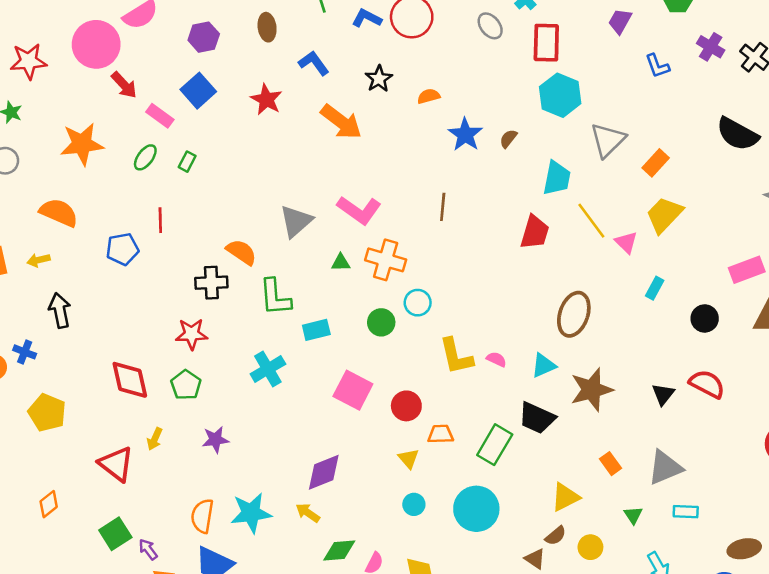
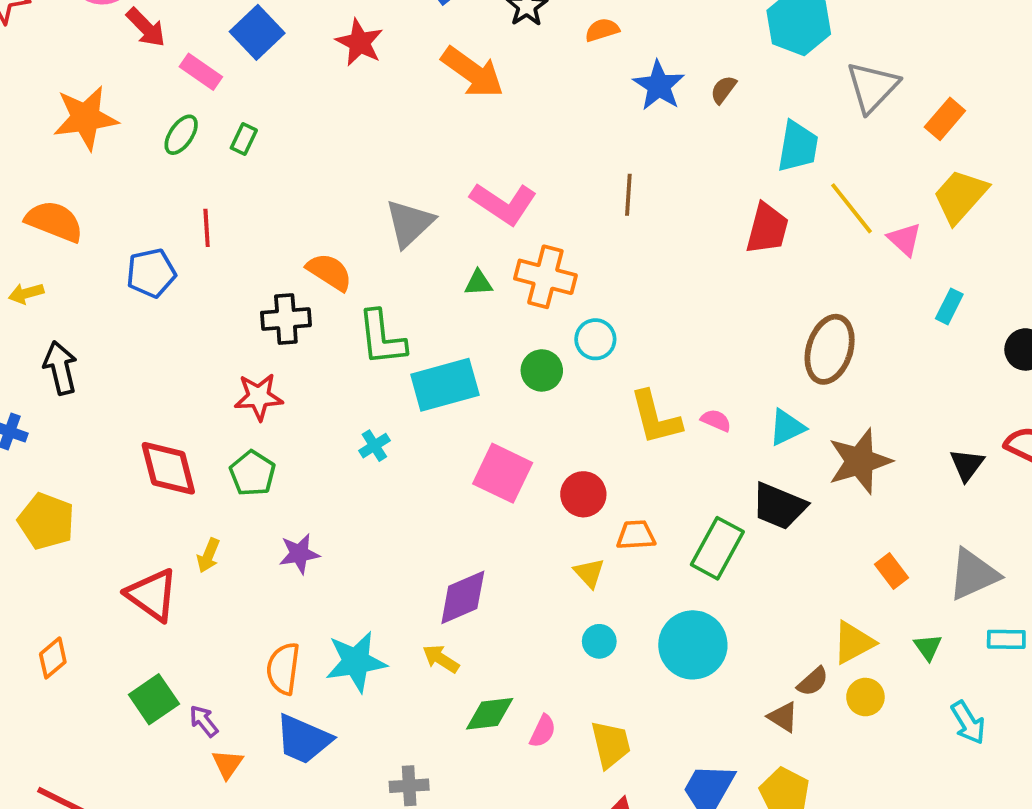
cyan rectangle: (316, 330) -> (445, 385), size x1.6
cyan cross: (268, 369) -> (374, 446), size x0.6
yellow triangle: (565, 497) -> (854, 643), moved

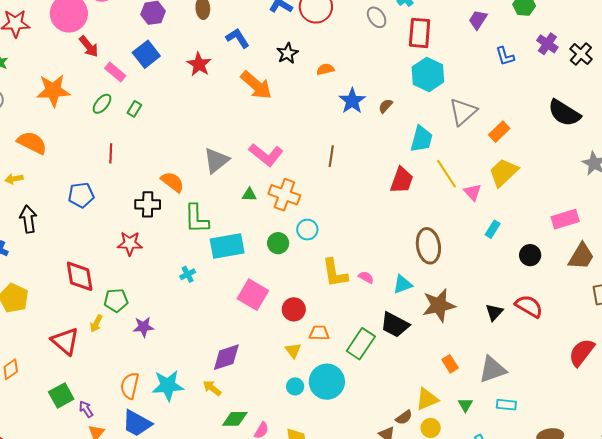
blue pentagon: (151, 273) -> (81, 195), moved
brown ellipse: (830, 349) -> (428, 246), turned -32
green pentagon: (252, 473) -> (116, 300), moved, turned 30
cyan circle: (693, 645) -> (327, 382), moved

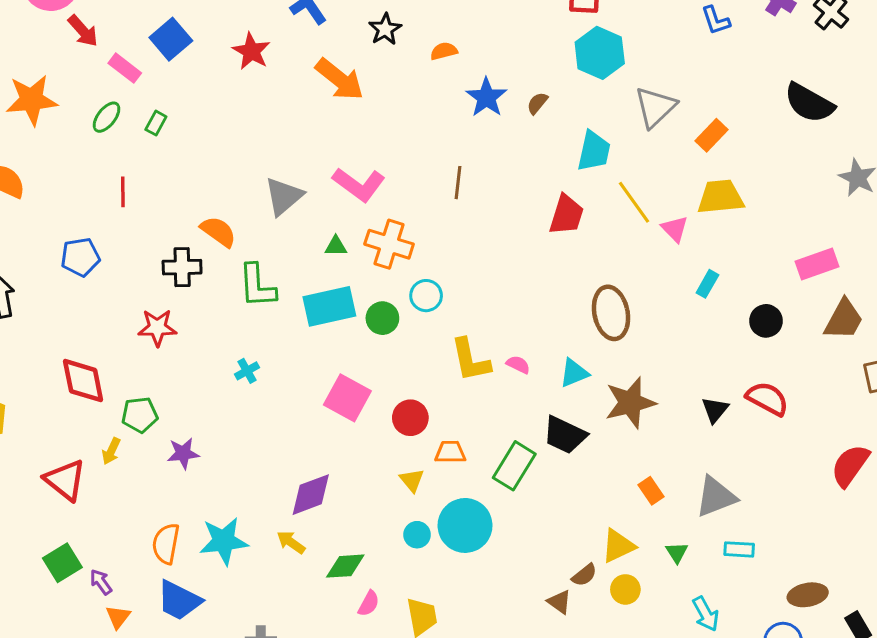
yellow trapezoid: (503, 172) -> (720, 197), turned 40
cyan rectangle: (227, 246) -> (329, 306), moved
green diamond: (235, 419) -> (345, 566), moved

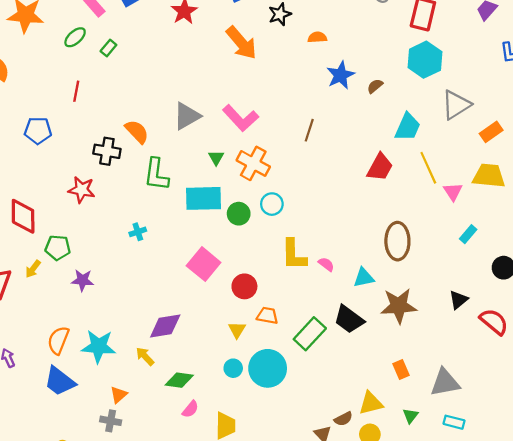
green triangle: (336, 246) -> (216, 158), turned 49
black triangle: (715, 410) -> (458, 300), moved
orange triangle: (118, 617) -> (119, 395), moved

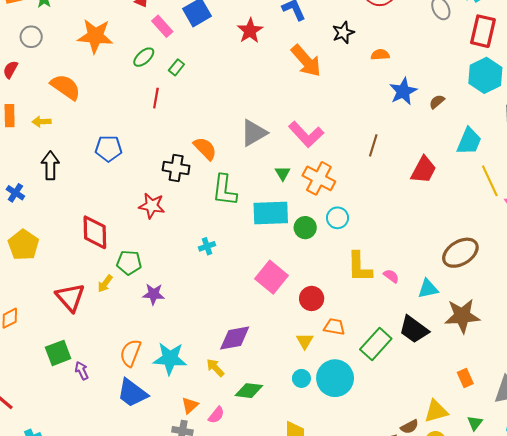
red line: (76, 91) -> (156, 98), moved
red trapezoid: (380, 167) -> (424, 170), moved
brown ellipse: (397, 241) -> (460, 253), turned 60
pink semicircle: (190, 409) -> (216, 415), moved

